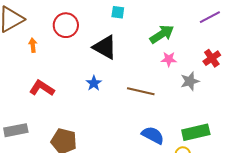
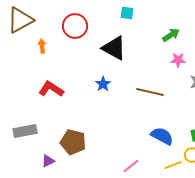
green arrow: (162, 34) -> (171, 35), size x0.7

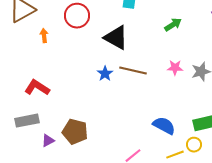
pink star: (178, 60) -> (175, 68), moved
red L-shape: (51, 89) -> (37, 88), moved
brown line: (150, 92) -> (133, 71), moved
purple triangle: (48, 161) -> (48, 141), moved

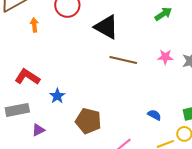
blue star: (105, 74) -> (57, 96), moved
blue semicircle: (164, 126) -> (154, 115), size x0.6
brown pentagon: (75, 132) -> (88, 121), moved

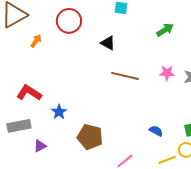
orange arrow: (34, 25) -> (36, 41), turned 40
black triangle: (106, 27) -> (108, 43), size x0.6

